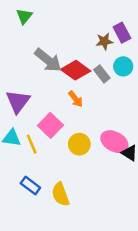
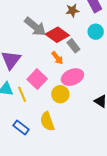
brown star: (104, 41) -> (72, 11), moved
gray rectangle: (102, 74) -> (73, 46), moved
pink ellipse: (114, 142) -> (72, 77), moved, turned -50
yellow semicircle: (61, 194) -> (47, 121), moved

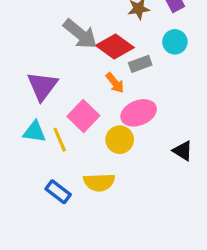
gray rectangle: (73, 46) -> (140, 64), turned -72
yellow semicircle: (47, 121) -> (99, 182), turned -72

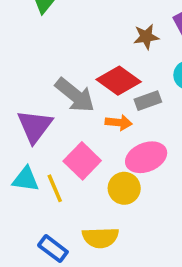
gray arrow: (80, 34) -> (75, 95), moved
orange arrow: (115, 83) -> (119, 123), turned -45

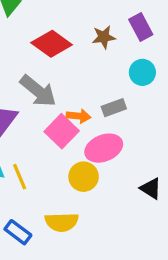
red diamond: (119, 81) -> (52, 44), moved
gray rectangle: (148, 101) -> (114, 108), moved
pink square: (82, 161) -> (62, 131), moved

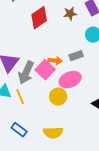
red diamond: (52, 44) -> (39, 18), turned -70
gray arrow: (38, 91) -> (26, 73), moved, turned 75
yellow semicircle: (62, 222) -> (53, 133), moved

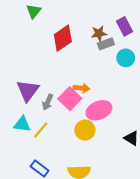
gray rectangle: (76, 56) -> (106, 44), moved
gray arrow: (26, 73) -> (48, 102), size x0.6
yellow line: (20, 97) -> (41, 130), turned 63

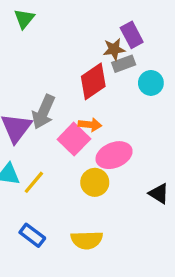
purple rectangle: (125, 26) -> (132, 35), moved
red diamond: (63, 38) -> (93, 81), moved
gray arrow: (48, 102) -> (43, 112), moved, size x1.5

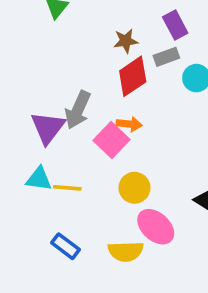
brown star: (114, 49) -> (126, 41), moved
pink ellipse: (114, 155) -> (156, 227), moved, turned 64
yellow line: (34, 182) -> (67, 188), turned 55

